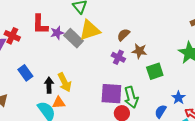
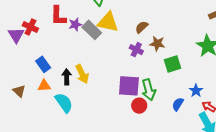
yellow triangle: (90, 30) -> (108, 22), turned 30
orange triangle: (59, 103) -> (44, 86), moved

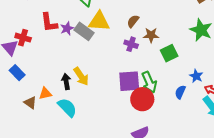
blue rectangle: (43, 64) -> (17, 73), moved
brown triangle: (19, 91) -> (30, 103), moved
red circle: (139, 106) -> (142, 99), size x1.5

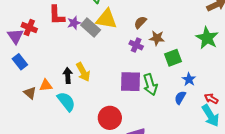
blue star: (196, 76) -> (189, 79), moved
red circle: (142, 99) -> (110, 118), moved

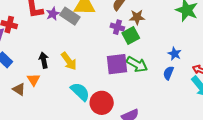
green square: (173, 58) -> (131, 36), moved
black arrow: (68, 76) -> (44, 60), moved
orange triangle: (46, 85) -> (34, 80), turned -48
green arrow: (150, 85) -> (137, 64), turned -35
cyan semicircle: (66, 101) -> (80, 92), moved

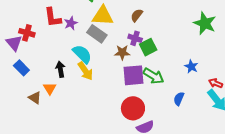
gray rectangle: (70, 16) -> (97, 34), moved
brown star: (137, 17) -> (122, 52), moved
blue semicircle: (168, 73) -> (179, 99), moved
cyan semicircle: (80, 92) -> (82, 54), moved
red circle: (102, 103) -> (133, 108), moved

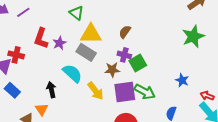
red L-shape: (53, 17) -> (41, 38), turned 30
green star: (205, 23) -> (193, 36), turned 30
yellow arrow: (85, 71) -> (96, 91), moved

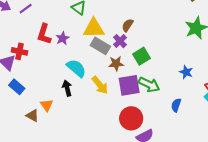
gray rectangle: (86, 52) -> (100, 46), moved
purple cross: (124, 55) -> (120, 41), moved, turned 32
black arrow: (51, 90) -> (67, 88), moved

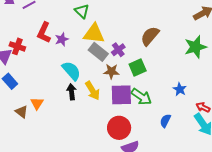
brown semicircle: (128, 25) -> (150, 36), moved, size x1.5
black arrow: (67, 88) -> (72, 92), moved

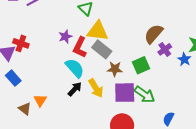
red L-shape: (44, 33) -> (80, 47), moved
purple cross: (118, 50) -> (165, 49), moved
blue star: (180, 89) -> (184, 59), moved
black arrow: (72, 92) -> (75, 89), turned 49

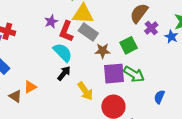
yellow arrow: (96, 88) -> (85, 91), moved
orange triangle: (40, 100) -> (30, 87), turned 32

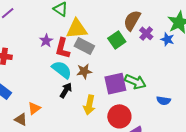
green square: (129, 45) -> (117, 40), moved
brown star: (103, 51) -> (84, 71), moved
yellow arrow: (85, 91) -> (89, 105), turned 54
blue semicircle: (159, 97) -> (164, 101), turned -96

